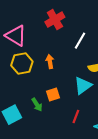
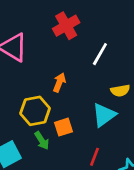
orange arrow: (50, 62) -> (59, 82), turned 32
yellow hexagon: (22, 64) -> (35, 111), moved

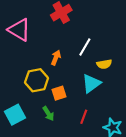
white line: (100, 54) -> (85, 47), moved
green arrow: (42, 141) -> (48, 114), moved

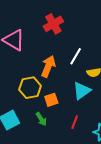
orange arrow: (56, 58) -> (48, 66), size x1.5

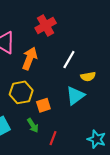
orange arrow: (48, 66) -> (30, 58), moved
red line: (75, 122) -> (53, 138), moved

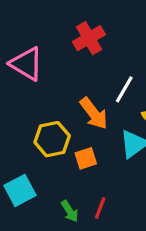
orange arrow: (30, 58) -> (94, 113), moved, turned 120
green arrow: (33, 125) -> (70, 211), moved

